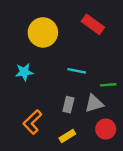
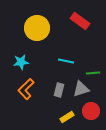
orange L-shape: (32, 122) -> (26, 89), moved
yellow rectangle: (67, 136) -> (67, 117), moved

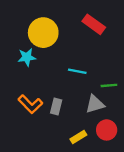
cyan star: (21, 62) -> (27, 57), moved
orange L-shape: (26, 89) -> (30, 104), turned -90
gray rectangle: (59, 90) -> (56, 107), moved

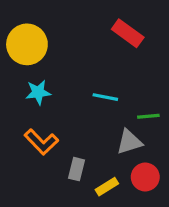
yellow circle: (43, 33) -> (27, 44), moved
cyan star: (27, 57) -> (38, 92), moved
gray rectangle: (56, 107) -> (77, 169), moved

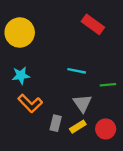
cyan star: (38, 92) -> (21, 76), moved
gray triangle: (129, 142) -> (82, 103), moved, turned -48
yellow rectangle: (107, 187) -> (78, 127), moved

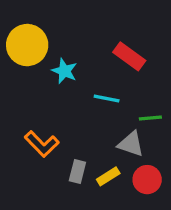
red rectangle: (93, 24) -> (129, 56), moved
cyan star: (21, 76) -> (64, 71), moved, turned 30
gray triangle: (82, 103) -> (131, 144), moved, turned -36

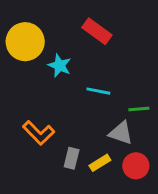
red rectangle: (129, 56) -> (97, 31), moved

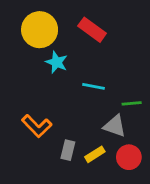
yellow circle: (25, 42) -> (40, 30), moved

